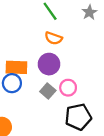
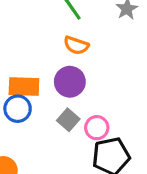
pink circle: (68, 88) -> (97, 128), moved

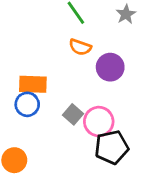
purple circle: (70, 82) -> (110, 67), moved
pink circle: (97, 128) -> (99, 122), size x1.4

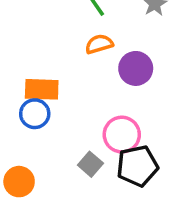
orange semicircle: (80, 47) -> (99, 44), turned 145
gray square: (73, 114) -> (90, 164), moved

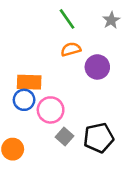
pink circle: (122, 135) -> (51, 110), moved

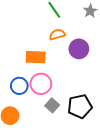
orange rectangle: (29, 82) -> (36, 57), moved
blue circle: (24, 100) -> (19, 86), moved

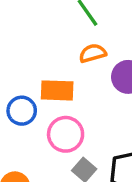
blue circle: (19, 86) -> (22, 111), moved

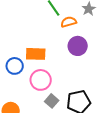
orange semicircle: (93, 53) -> (69, 22), moved

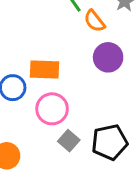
orange semicircle: (69, 22) -> (94, 21), turned -112

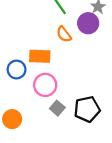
orange semicircle: (94, 21) -> (64, 34), moved
purple circle: (108, 57) -> (88, 23), moved

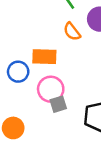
gray square: (57, 108) -> (58, 104), moved, turned 32

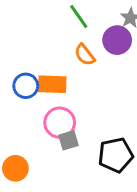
blue circle: (18, 72) -> (26, 86), moved

